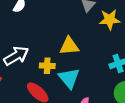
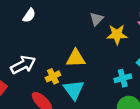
yellow cross: (47, 66) -> (53, 76), turned -32

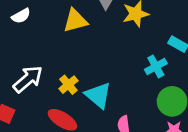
white semicircle: (29, 15) -> (21, 16), turned 40
yellow triangle: (76, 58) -> (75, 21), moved

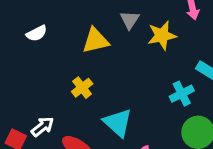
white arrow: (28, 79) -> (43, 127), moved, size x0.7
yellow cross: (68, 85) -> (82, 88), moved

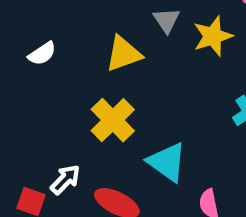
yellow cross: (82, 88) -> (113, 120), size x1.5

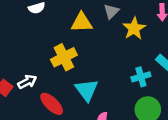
yellow star: (213, 36) -> (134, 28), turned -30

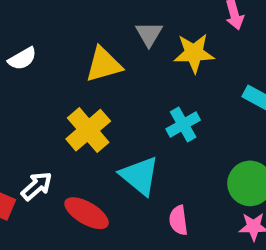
yellow star: (134, 28) -> (194, 53), turned -30
cyan cross: (141, 77) -> (183, 124), moved

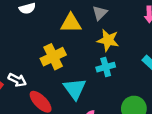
yellow star: (194, 53) -> (108, 40), moved
white arrow: (37, 186) -> (17, 80), turned 54

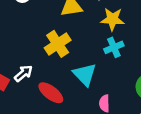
white arrow: (17, 80) -> (23, 73), turned -60

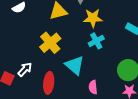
red ellipse: (51, 93) -> (49, 83), turned 65

